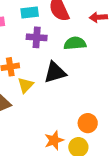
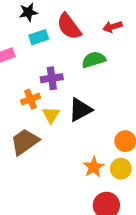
purple cross: (37, 37) -> (52, 78), moved
black triangle: (55, 72) -> (80, 110), moved

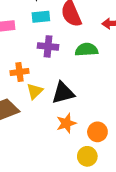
purple cross: (52, 78) -> (48, 46), moved
orange star: (94, 167) -> (66, 123), moved

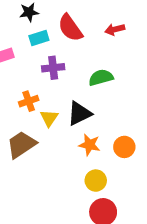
green semicircle: (87, 50) -> (101, 77), moved
orange star: (66, 123) -> (89, 145), turned -30
yellow circle: (87, 156) -> (96, 181), moved

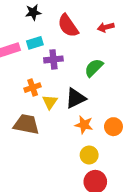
cyan rectangle: (39, 38) -> (35, 43), moved
green semicircle: (101, 77) -> (94, 68), turned -30
brown trapezoid: (21, 145) -> (26, 124), turned 44

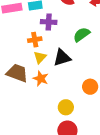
orange cross: (33, 88) -> (35, 40), moved
orange star: (84, 125) -> (41, 78), moved

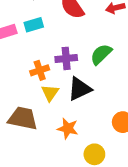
purple cross: (49, 22) -> (66, 58), moved
orange star: (41, 78) -> (68, 128), moved

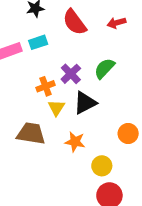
purple cross: (66, 58) -> (71, 74), turned -36

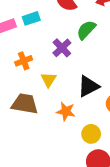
green semicircle: (104, 68) -> (86, 30), moved
orange cross: (46, 86) -> (24, 61), moved
black triangle: (85, 103) -> (88, 86), moved

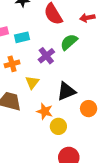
cyan rectangle: (31, 18) -> (22, 37), moved
yellow circle: (91, 134) -> (58, 126), moved

